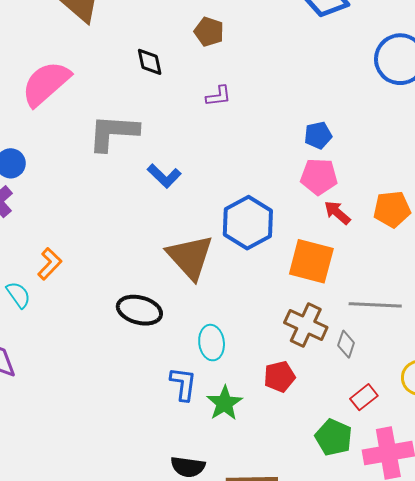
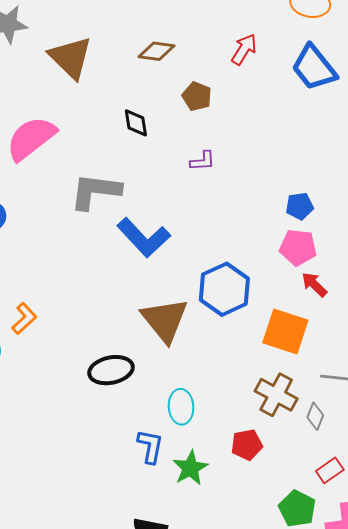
blue L-shape: (164, 176) -> (144, 238), size x1.6
black ellipse: (139, 310) -> (111, 370), turned -30

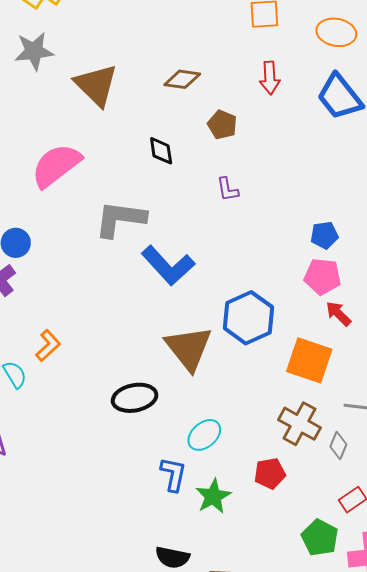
red arrow: (244, 49) -> (270, 78), turned 144
purple L-shape: (203, 161) -> (228, 189), turned 84
cyan ellipse: (181, 407) -> (204, 435), turned 52

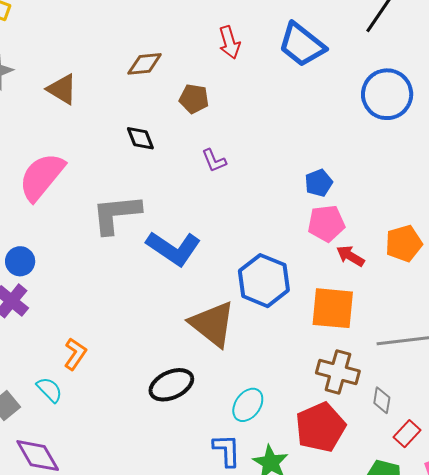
brown triangle: (96, 85) -> (62, 89), size x0.7
gray diamond: (338, 445) -> (382, 400), moved
red pentagon: (270, 473) -> (320, 427), size x1.6

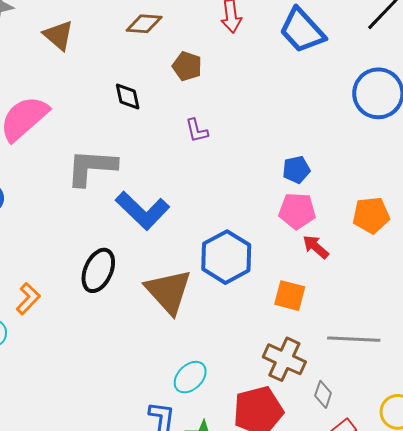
orange pentagon: (404, 243) -> (371, 215), moved
orange square: (333, 308) -> (290, 296), size x0.7
black ellipse: (171, 385) -> (98, 270), moved, turned -51

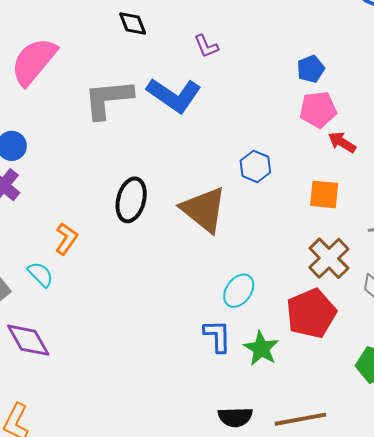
blue L-shape: (142, 211) -> (174, 95), moved
blue hexagon: (226, 257) -> (255, 166), size x0.6
brown cross: (284, 359) -> (329, 258), turned 30

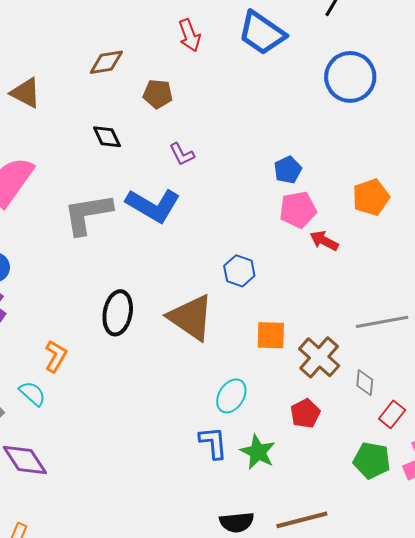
orange square: (324, 194) -> (271, 335), moved
red pentagon: (311, 313) -> (305, 414), size x0.6

